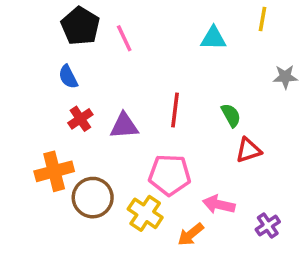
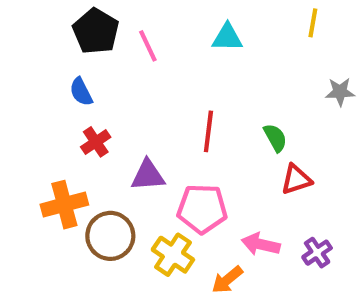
cyan triangle: (213, 38) -> (227, 37), moved
purple triangle: (124, 126) -> (148, 175), moved
purple cross: (268, 226) -> (317, 253), moved

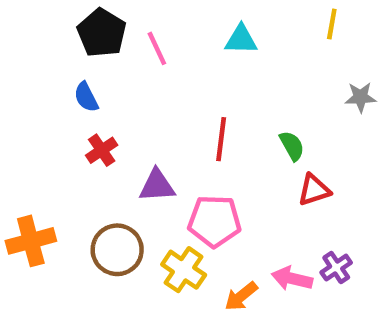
orange cross: (64, 205) -> (31, 241), moved
pink arrow: (261, 244) -> (292, 279), moved

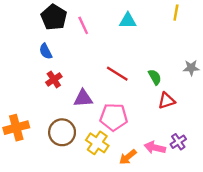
gray star: (361, 97) -> (191, 68), moved
red line: (221, 139) -> (117, 74), turned -65

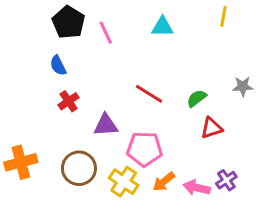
green semicircle: (155, 77) -> (197, 98), turned -98
orange arrow: (128, 157) -> (164, 182), moved

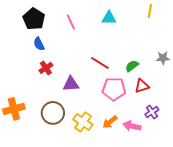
black pentagon: (69, 22) -> (34, 19), moved
pink pentagon: (144, 149) -> (114, 89), moved
purple cross: (226, 180) -> (152, 112), moved

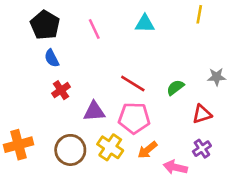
red triangle: (142, 86) -> (202, 114), moved
pink pentagon: (114, 89) -> (134, 118), moved
yellow cross: (83, 122) -> (110, 147), moved
orange arrow: (110, 122) -> (147, 150), moved

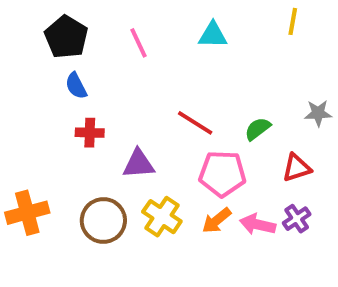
red cross: (61, 90) -> (90, 133), turned 36
pink pentagon: (134, 118) -> (222, 174), moved
pink arrow: (175, 167) -> (258, 224), moved

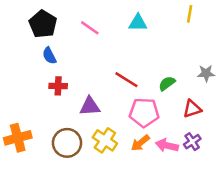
pink line: (139, 43) -> (90, 28), turned -30

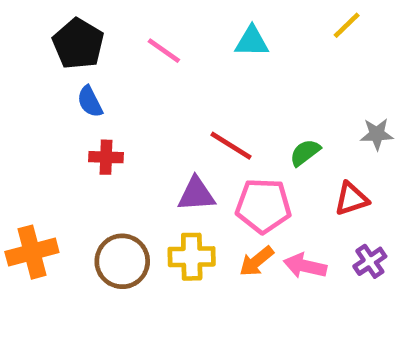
yellow line: (190, 14) -> (347, 25), turned 36
purple triangle: (90, 106) -> (196, 194), moved
yellow cross: (105, 140) -> (192, 257), turned -35
purple cross: (192, 142) -> (370, 261), moved

